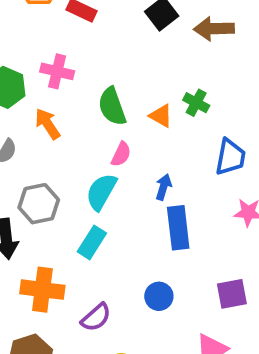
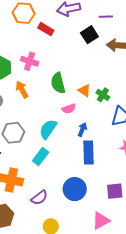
green cross: (196, 103) -> (103, 95), moved
pink semicircle: (121, 154) -> (69, 109), moved, turned 40
blue circle: (159, 296) -> (75, 189), size x1.5

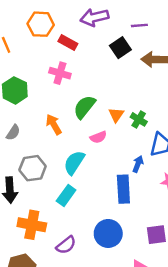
pink cross: (30, 61) -> (60, 73), moved
green semicircle: (58, 83) -> (84, 107), turned 55
orange arrow: (22, 90) -> (54, 124), moved
orange triangle: (84, 90) -> (116, 115), turned 32
blue arrow: (82, 130) -> (138, 164), moved

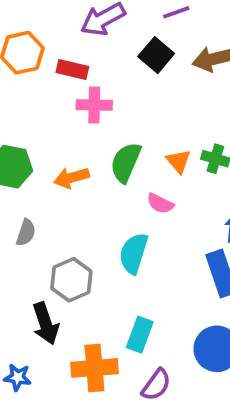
pink cross: (60, 73) -> (94, 105), moved
orange arrow: (54, 124) -> (71, 178), moved, turned -60
pink semicircle: (98, 137) -> (160, 204), turned 63
cyan rectangle: (66, 196) -> (140, 335), moved

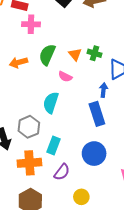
gray hexagon: (71, 280) -> (29, 127), moved

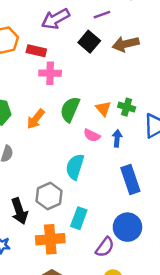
orange arrow: (19, 62) -> (36, 119), turned -36
blue arrow: (103, 90) -> (117, 138), moved
purple semicircle: (62, 172) -> (105, 247), moved

